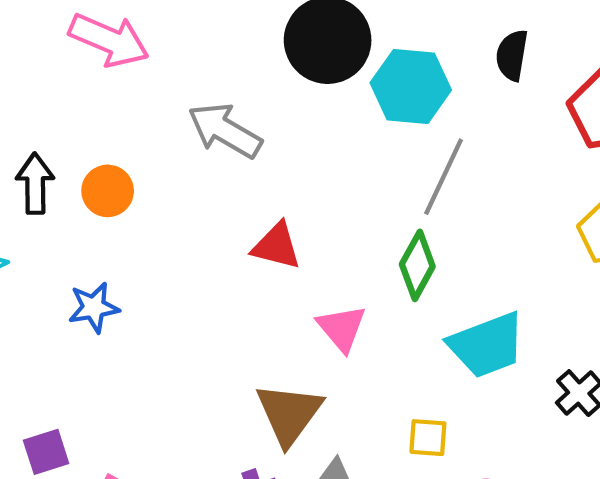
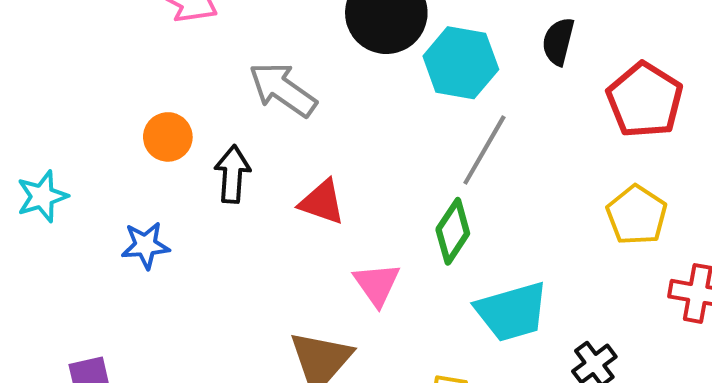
black arrow: (35, 184) -> (232, 174), moved

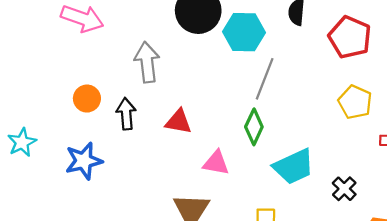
gray arrow: (283, 89) -> (147, 62), turned 57
blue star: (146, 245) -> (84, 161), size x1.4
pink triangle: (377, 284) -> (216, 163), turned -36

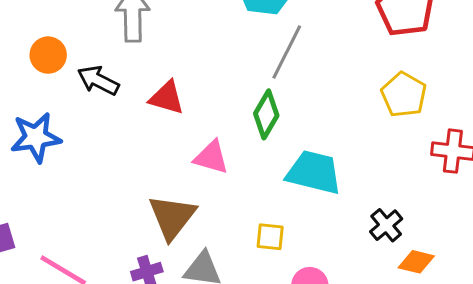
black arrow: (126, 114) -> (98, 80), turned -64
cyan trapezoid: (294, 167) -> (314, 172), turned -147
black cross: (344, 189) -> (386, 225), moved

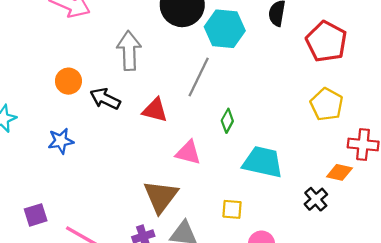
gray line: (287, 52) -> (199, 77), moved
green diamond: (266, 114) -> (227, 121), size x0.7
blue star: (36, 137) -> (61, 141), size x0.7
orange diamond: (416, 262) -> (339, 172), moved

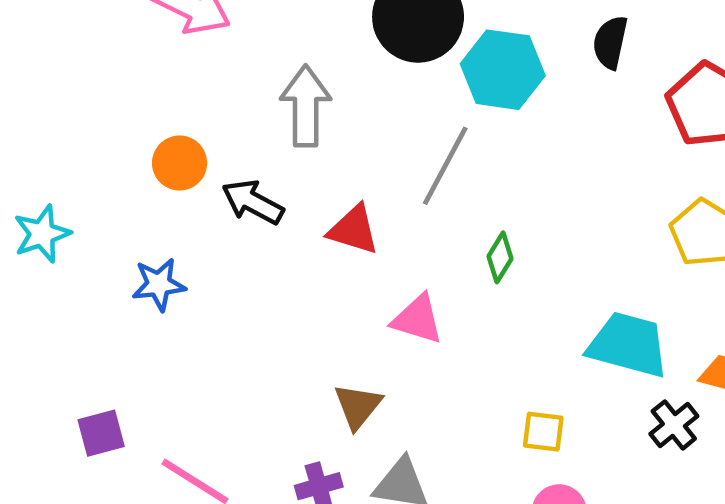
cyan trapezoid: (263, 162) -> (628, 345), moved
brown triangle: (161, 196) -> (358, 406), size x0.7
yellow square: (232, 209) -> (543, 432), moved

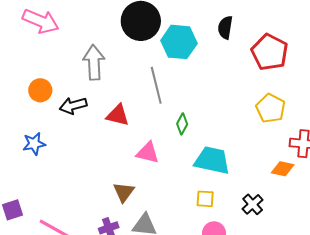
gray line: (445, 166) -> (156, 85), turned -39
black arrow: (253, 202) -> (73, 106), turned -40
cyan trapezoid: (628, 345) -> (212, 160), moved
black cross: (674, 425) -> (253, 204), moved

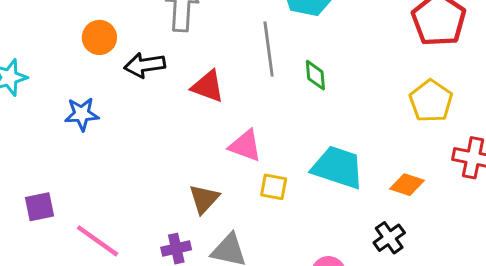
green diamond: (182, 124) -> (315, 75), moved, turned -40
orange diamond: (283, 169) -> (407, 185), moved
yellow square: (205, 199) -> (274, 187), moved

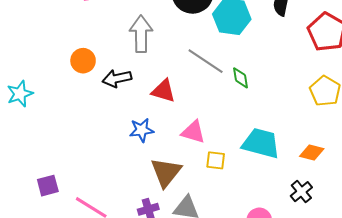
gray line: (269, 49) -> (206, 61), turned -45
blue star: (82, 114) -> (142, 130), moved
brown triangle: (204, 199) -> (166, 172), size x1.4

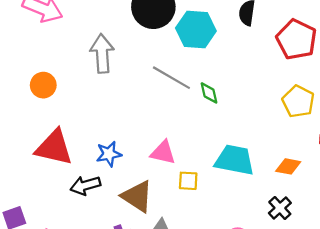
black arrow: (117, 78) -> (85, 185), moved
red triangle: (163, 91) -> (54, 148), moved, size x1.5
brown triangle: (166, 172) -> (137, 196), turned -32

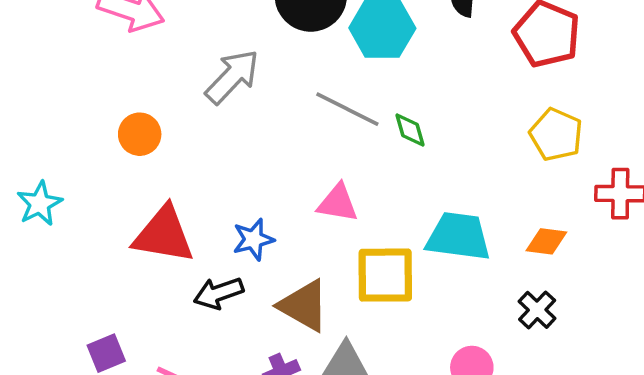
gray arrow: (102, 53) -> (232, 77), turned 51
pink triangle: (163, 153) -> (338, 203), moved
yellow square: (188, 181) -> (385, 275), size x1.8

